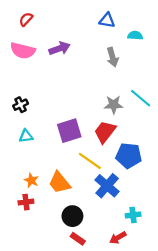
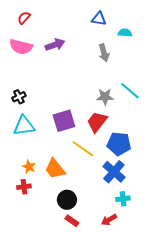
cyan triangle: (26, 136) -> (24, 126), size x1.6
blue cross: (107, 186) -> (114, 172), moved

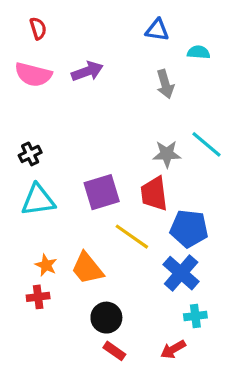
red semicircle: (24, 18) -> (38, 28), turned 120
red trapezoid: (97, 122) -> (154, 194), turned -45

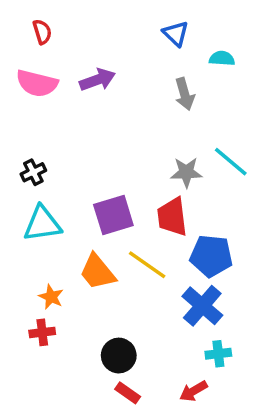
blue triangle: (157, 30) -> (176, 34), turned 35
orange trapezoid: (87, 268) -> (97, 272), moved

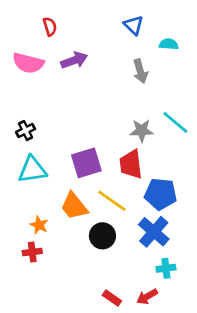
red semicircle: (42, 32) -> (50, 27), moved
black circle: (119, 356) -> (102, 236), moved
red rectangle: (128, 393) -> (112, 298), moved

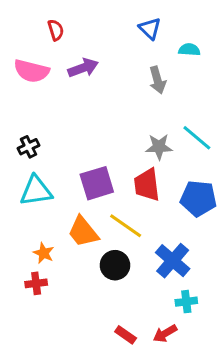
blue pentagon: (161, 194) -> (198, 198), moved

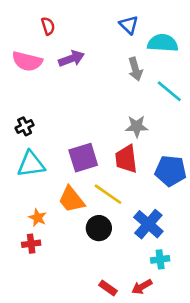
cyan semicircle: (189, 50) -> (163, 43), size x1.6
cyan line: (197, 138) -> (169, 91), moved

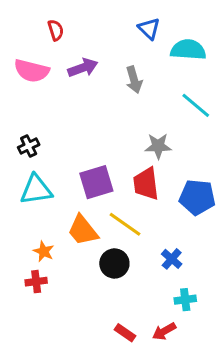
gray arrow: (135, 69) -> (134, 80), moved
blue cross: (148, 224) -> (172, 259), size x0.6

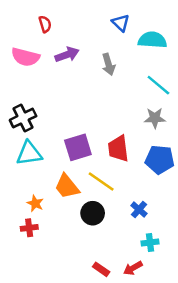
black cross: (29, 146) -> (23, 118), size x1.5
gray star: (158, 146) -> (155, 118), moved

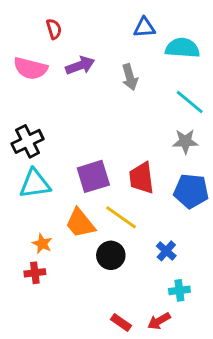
blue triangle: (121, 23) -> (144, 27), turned -48

